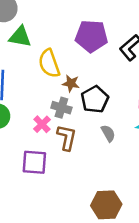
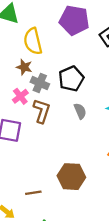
brown star: (71, 83) -> (24, 67), moved

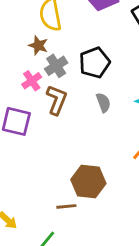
gray cross: (40, 83) -> (56, 66), turned 30
brown line: (33, 193) -> (66, 206), moved

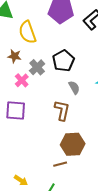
brown star: (38, 45) -> (14, 56), moved
brown L-shape: (57, 100) -> (62, 110), moved

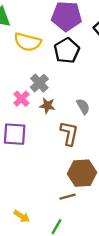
yellow semicircle: (27, 32) -> (27, 42), turned -55
brown star: (14, 56) -> (47, 106), moved
black pentagon: (63, 61) -> (67, 51), moved

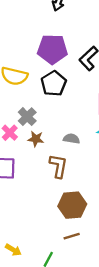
gray semicircle: (83, 106) -> (71, 139), turned -49
brown line: (68, 197) -> (72, 236), moved

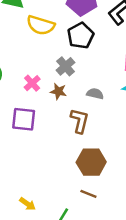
gray cross: (27, 117) -> (66, 66), moved
brown line: (72, 236) -> (88, 194), turned 35

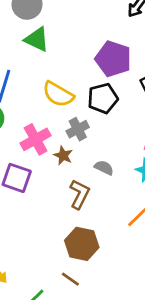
yellow semicircle: (41, 25) -> (58, 94), moved
pink cross: (32, 83) -> (36, 139), size x1.5

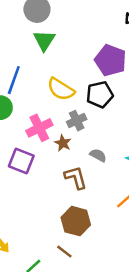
green triangle: (37, 39) -> (44, 40), turned 35
brown L-shape: (80, 194) -> (76, 178), turned -45

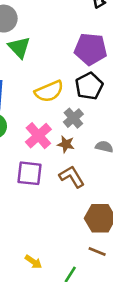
yellow semicircle: (61, 89) -> (49, 91), turned -40
brown L-shape: (76, 178) -> (72, 177), moved

